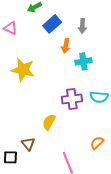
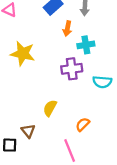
purple cross: (72, 99) -> (72, 69), moved
orange semicircle: (97, 143) -> (83, 124), moved

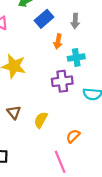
brown triangle: (28, 131) -> (14, 112), moved

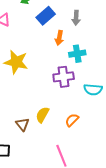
brown triangle: (14, 112) -> (22, 124), moved
orange semicircle: (73, 136) -> (72, 120), moved

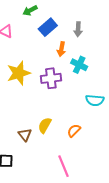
cyan cross: (77, 54) -> (79, 65), turned 35
yellow star: (16, 62) -> (19, 73), turned -30
purple cross: (64, 77) -> (51, 78), moved

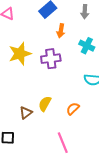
gray arrow: (78, 29) -> (85, 12), moved
cyan cross: (79, 65) -> (87, 46), moved
brown triangle: (25, 135) -> (26, 113), turned 32

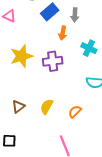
gray arrow: (85, 12) -> (75, 15), moved
brown triangle: (26, 113) -> (18, 107), moved

